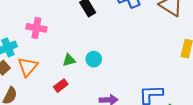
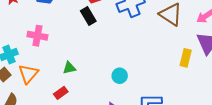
cyan circle: (94, 59) -> (120, 76), moved

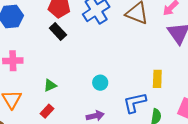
yellow rectangle: (186, 58) -> (157, 79), moved

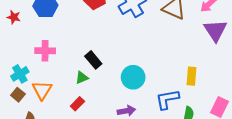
black rectangle: (58, 32) -> (93, 60), moved
cyan circle: (100, 83) -> (133, 77), size x1.5

